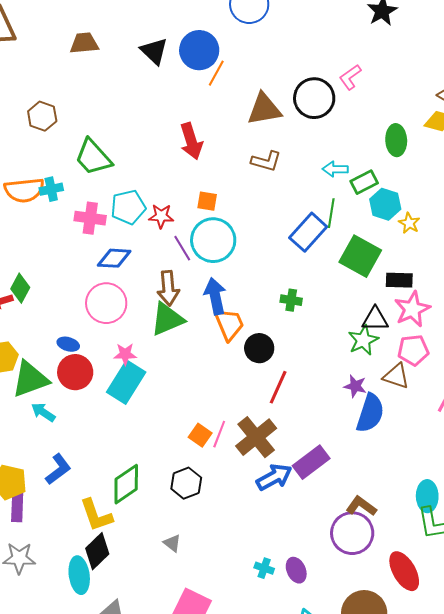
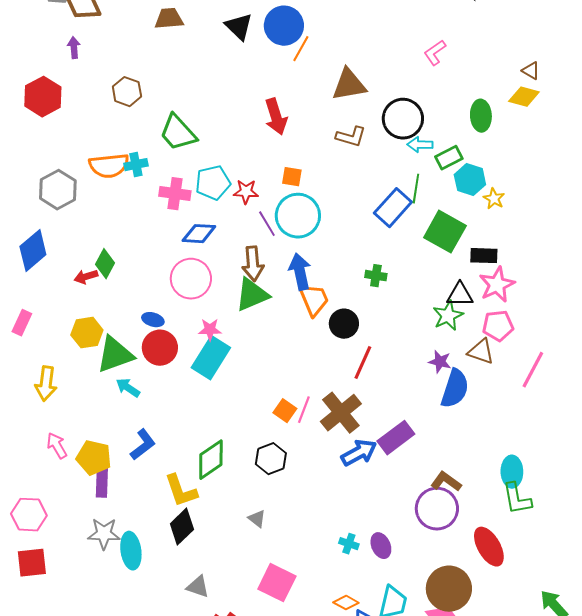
black circle: (314, 98) -> (403, 119), moved
cyan ellipse: (79, 575) -> (131, 551), moved

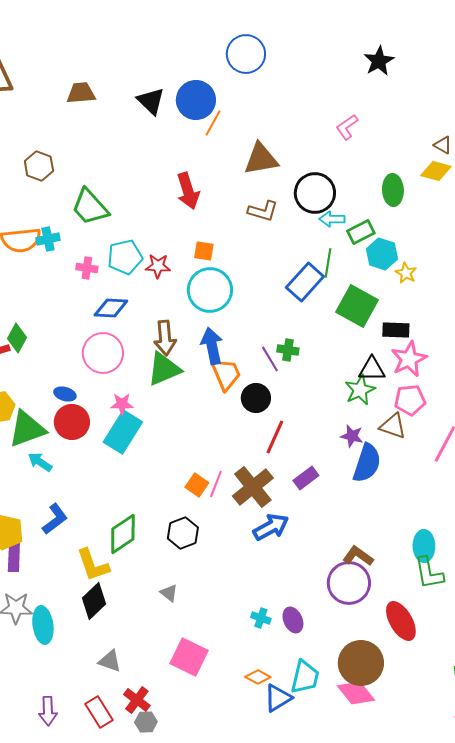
pink cross: (175, 194) -> (87, 268), size x0.7
purple line: (267, 224) -> (270, 359), moved
purple rectangle: (396, 438) -> (306, 478), moved, size x0.7

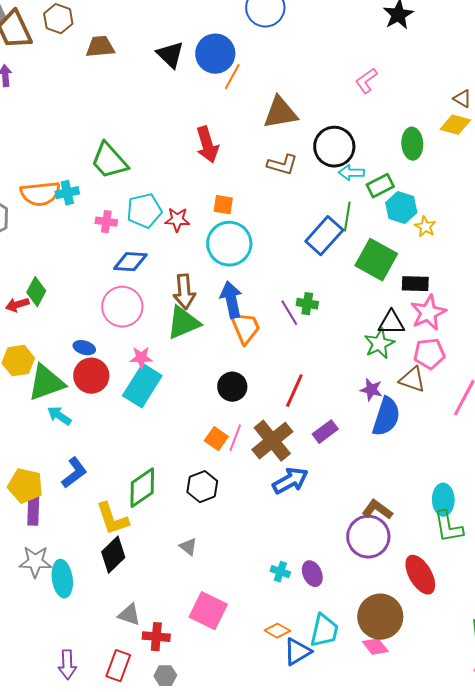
brown hexagon: (39, 166) -> (58, 19), moved
black circle: (256, 398) -> (232, 387), moved
pink diamond: (356, 693) -> (375, 647), size x0.7
red cross: (137, 700) -> (156, 637), moved, turned -32
red rectangle: (99, 712) -> (118, 666), turned 52

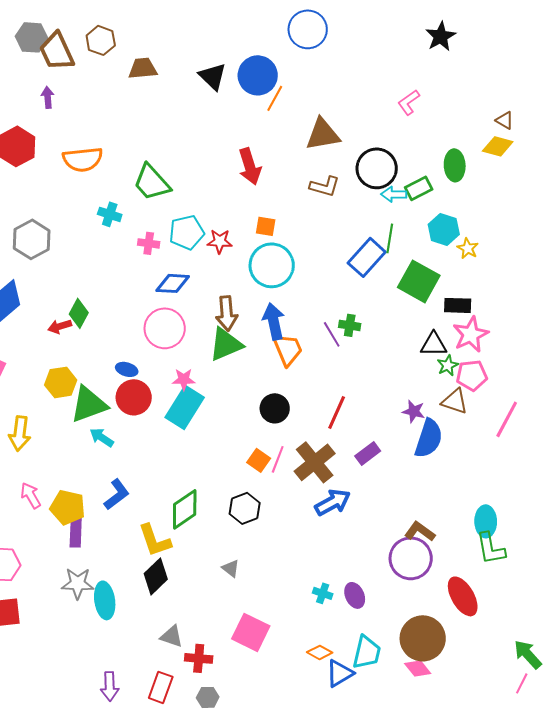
green rectangle: (380, 186) -> (419, 188), moved
cyan cross: (67, 193) -> (110, 214), turned 30
orange semicircle: (40, 194) -> (83, 159), moved
green star: (379, 344) -> (448, 365), moved, size x0.7

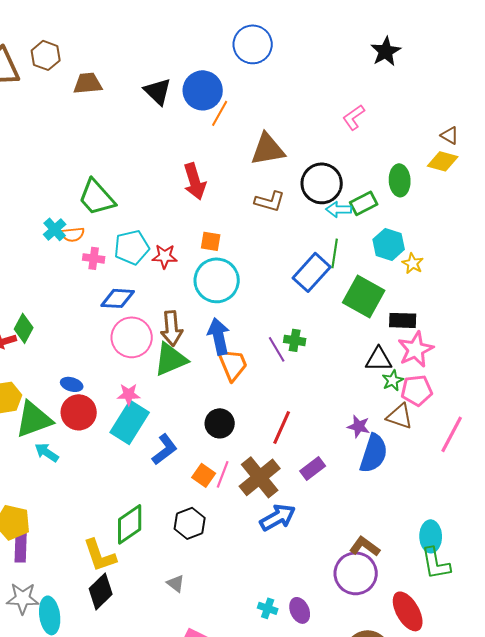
orange semicircle: (83, 159) -> (73, 234), moved, size x0.6
cyan cross: (110, 214) -> (55, 229), turned 30
pink circle: (165, 328) -> (132, 337), moved
blue L-shape: (117, 494) -> (165, 449), moved

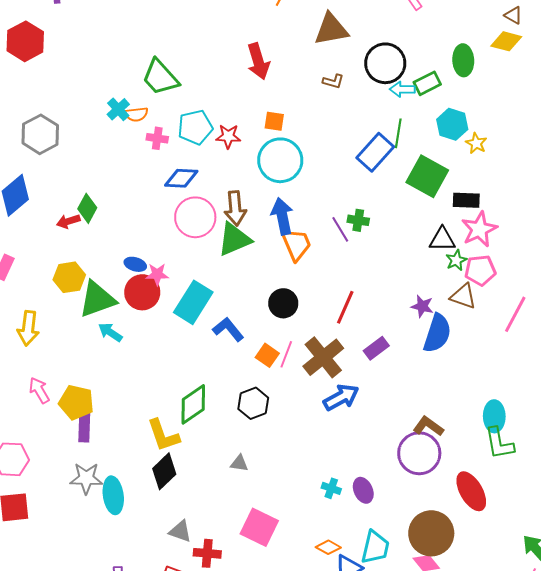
brown L-shape: (270, 201) -> (333, 81), size x0.7
pink star: (129, 394) -> (157, 274), moved
blue L-shape: (165, 449) -> (228, 329), turned -92
gray triangle: (176, 583) -> (239, 463), turned -30

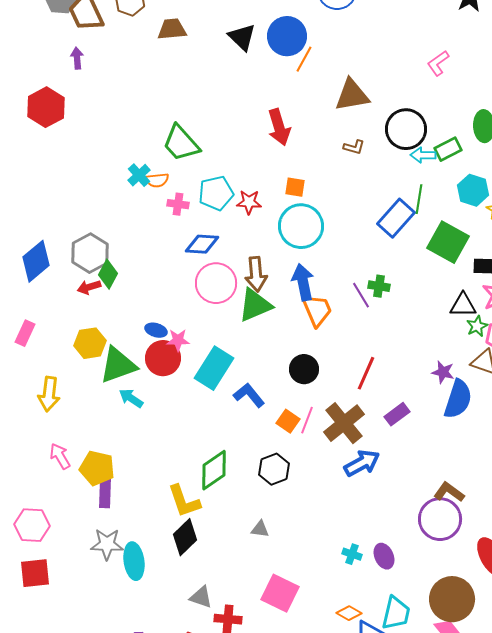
gray hexagon: (40, 134) -> (90, 253), moved

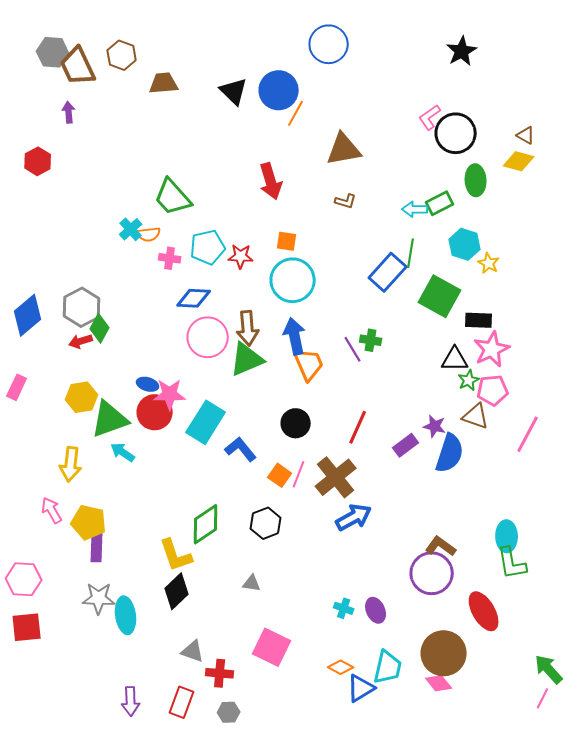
red hexagon: (46, 107) -> (38, 161), size x0.7
black circle: (406, 129) -> (456, 133), moved
pink star: (178, 340) -> (170, 394), size x1.4
yellow arrow: (49, 394) -> (71, 464), moved
purple rectangle: (397, 414) -> (406, 445), moved

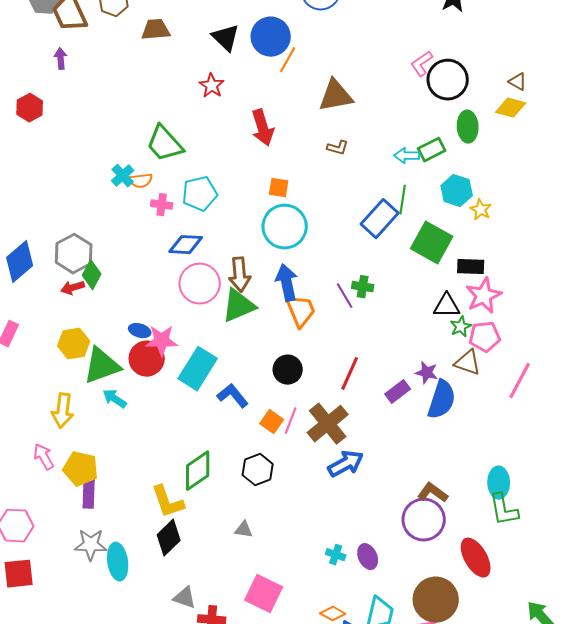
red star: (241, 256) -> (212, 86), moved, turned 30

